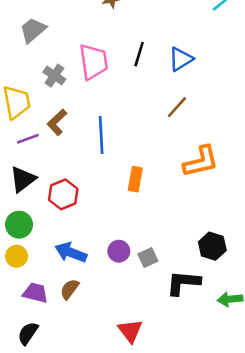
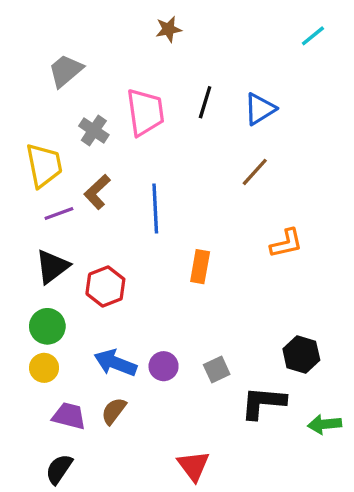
orange L-shape: (201, 161) -> (286, 243), size x0.7
purple circle: (119, 251) -> (164, 366), moved

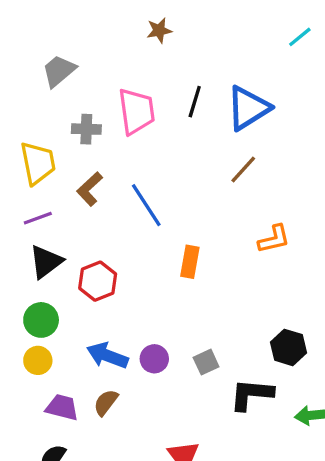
blue triangle: (260, 109) -> (248, 108), size x1.4
gray cross: (94, 130) -> (86, 129), turned -32
blue line: (155, 208) -> (146, 205), turned -30
purple line: (59, 213) -> (38, 218), moved

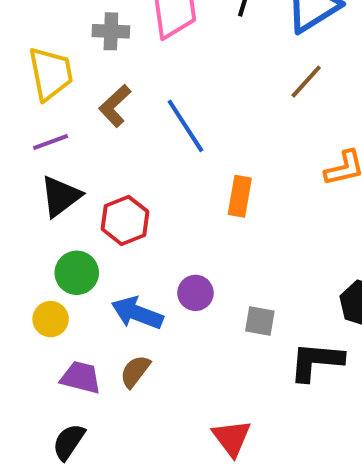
green circle: (41, 320) -> (77, 273), moved
purple circle: (154, 359) -> (195, 293), moved
gray square: (206, 362) -> (260, 321), turned 35

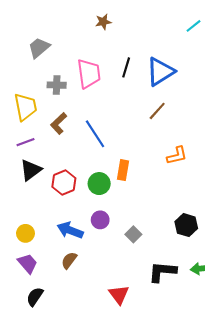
green circle: (77, 273) -> (99, 184), moved
gray square: (260, 321) -> (133, 234), turned 35
black L-shape: (316, 361) -> (162, 272), moved
purple trapezoid: (81, 377) -> (28, 263), moved, turned 35

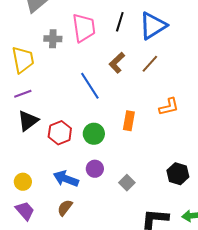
brown L-shape: (59, 123) -> (117, 63), moved
orange rectangle: (123, 170) -> (129, 121), moved

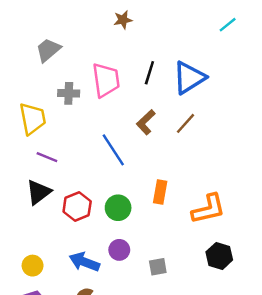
purple line: (23, 94) -> (47, 157), moved, turned 42
orange L-shape: (169, 107) -> (208, 209), moved, size x1.4
gray square: (127, 183) -> (158, 267), turned 35

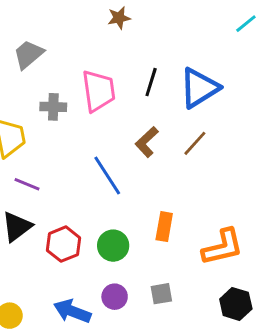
gray square: (158, 267) -> (161, 294), moved

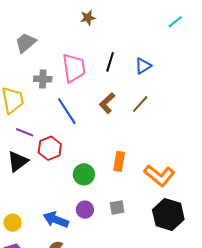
blue triangle: (199, 88) -> (143, 66), size x0.6
blue line: (107, 175) -> (67, 111), moved
red hexagon: (64, 244) -> (50, 148), moved
orange L-shape: (223, 247) -> (159, 175), turned 52
black hexagon: (236, 304) -> (168, 215), size x1.4

